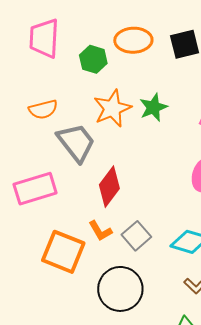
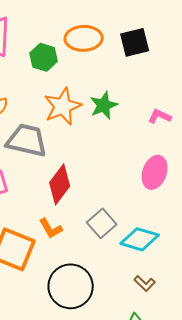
gray trapezoid: (76, 143) -> (27, 140), turned -39
gray square: (136, 236) -> (102, 223), moved

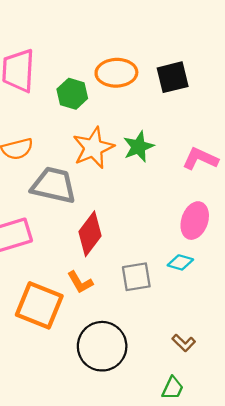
pink L-shape: (160, 116) -> (200, 159), size x1.4
gray square: (102, 223) -> (136, 277), turned 32
cyan diamond: (140, 239) -> (180, 262), moved, size x0.6

